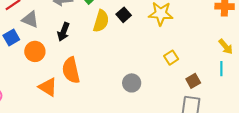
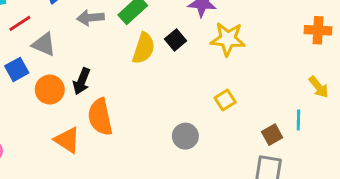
black arrow: (63, 32) -> (82, 81), moved
yellow square: (171, 58) -> (225, 100), moved
cyan line: (221, 69) -> (298, 120), moved

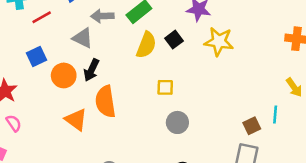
gray triangle: (44, 44) -> (83, 38), moved
yellow square: (225, 100) -> (165, 87), moved, turned 30

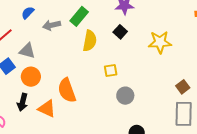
gray triangle: (83, 38) -> (27, 51), moved
black square: (174, 40) -> (120, 32), moved
yellow star: (219, 42) -> (160, 42), moved
black arrow: (91, 70) -> (22, 102), moved

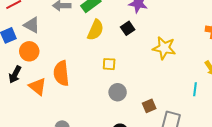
brown square: (183, 87) -> (149, 106), moved

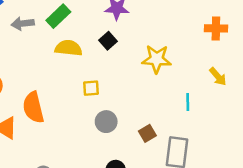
yellow semicircle: (95, 30) -> (68, 48), turned -100
cyan line: (195, 89) -> (188, 102), moved

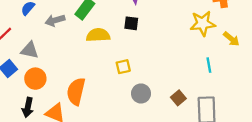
black square: (108, 41) -> (131, 23), turned -32
yellow star: (157, 59) -> (203, 23), moved
orange semicircle: (33, 107) -> (76, 91), turned 36

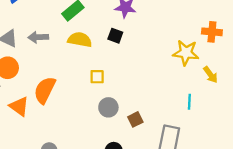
gray arrow: (55, 20) -> (38, 37), moved
cyan line: (209, 65) -> (189, 102), moved
brown square: (178, 98) -> (135, 119), moved

